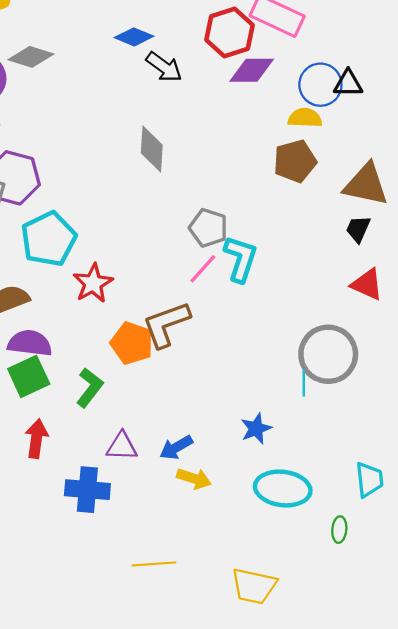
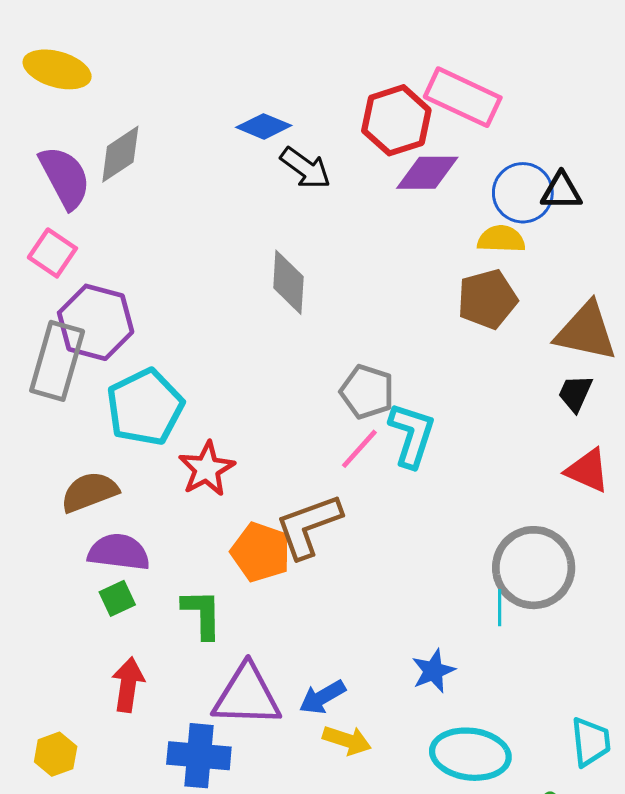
gray diamond: (31, 57) -> (120, 154), turned -51
green square: (29, 376) -> (117, 598), size x0.6
green L-shape: (90, 388) -> (202, 614), turned -39
purple triangle: (122, 446) -> (247, 696), size x1.6

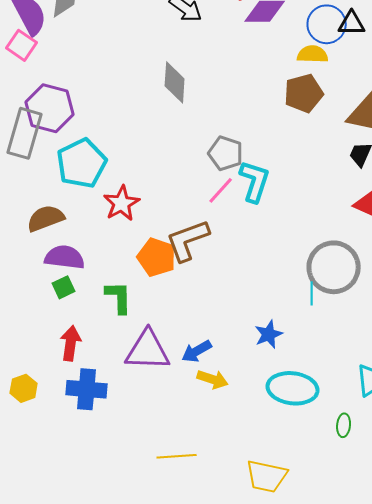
pink square: (52, 253) -> (22, 45), moved
blue cross: (199, 756) -> (87, 389), moved

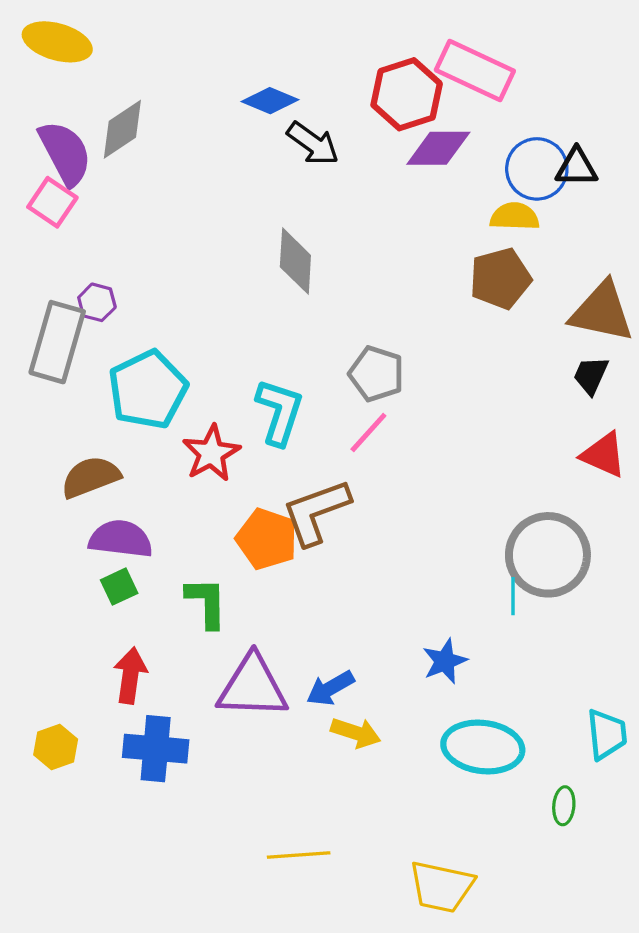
purple hexagon: (50, 108) -> (97, 302), size x0.5
cyan L-shape: (255, 181) -> (280, 412), moved

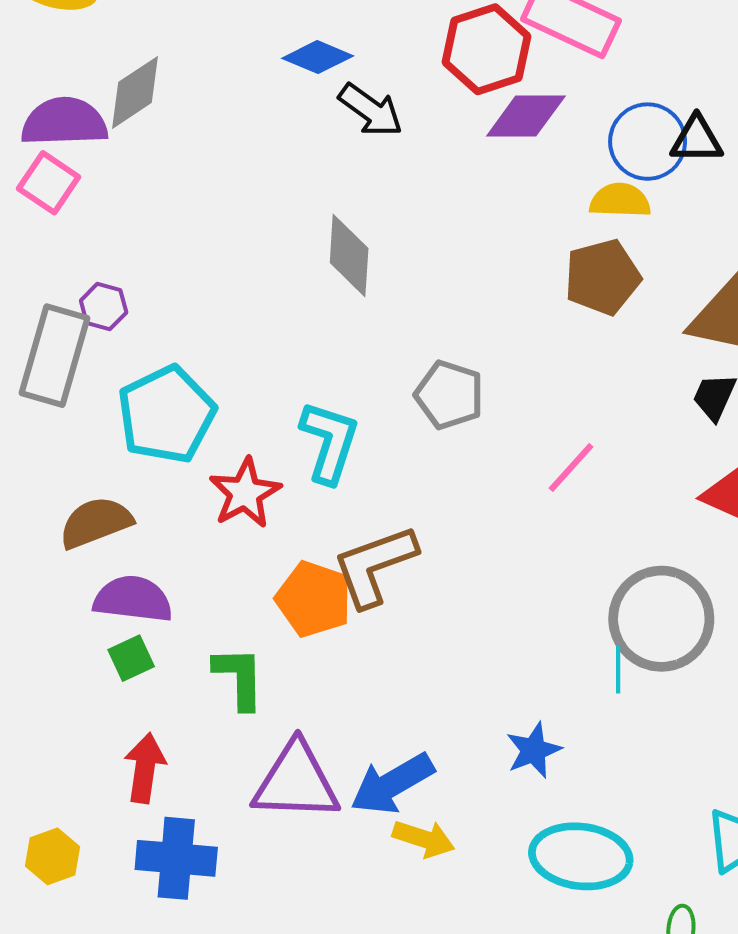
purple semicircle: (65, 153) -> (64, 122), turned -64
pink line: (368, 433) -> (571, 468), moved
blue arrow: (330, 688) -> (392, 784), size x1.4

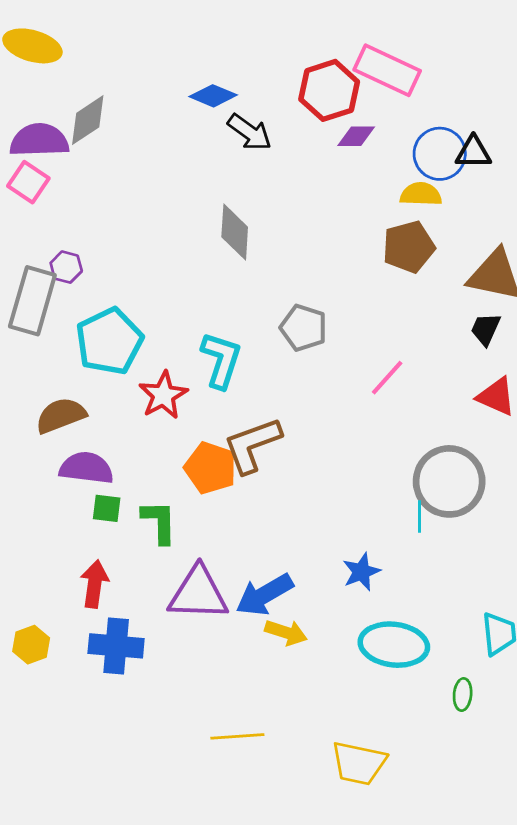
purple diamond: (526, 116) -> (356, 136), size x0.7
green square: (131, 658) -> (107, 508), moved, turned 32

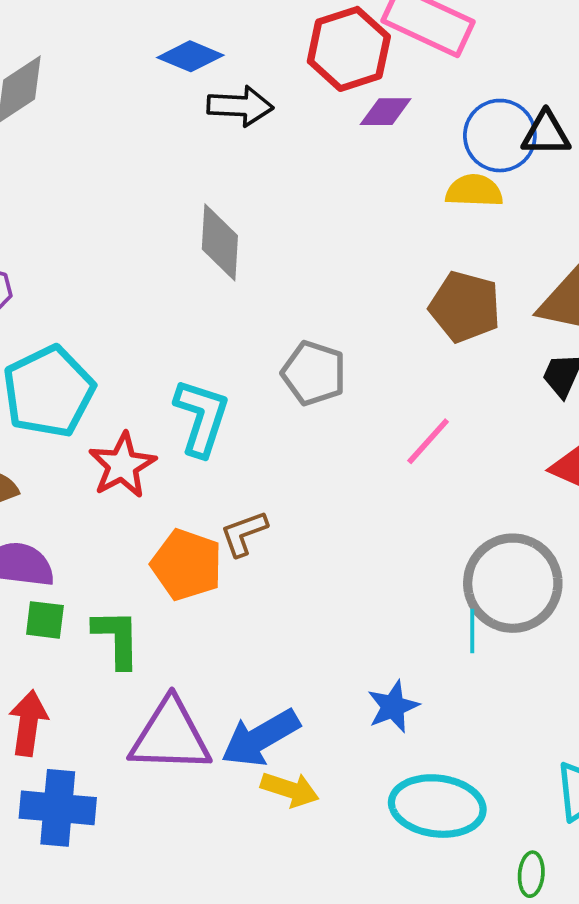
black arrow: (250, 132) -> (240, 106), turned -33
brown pentagon: (409, 247) -> (465, 307), moved, turned 30
brown L-shape: (252, 445) -> (244, 533), size x0.6

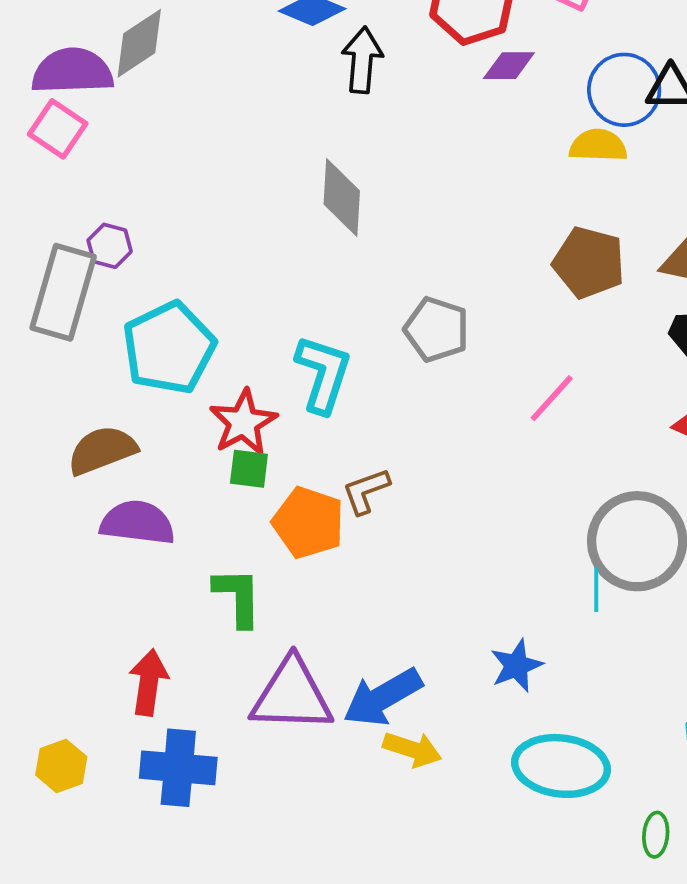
black arrow: (240, 106) -> (362, 60), turned -88
green square: (45, 620) -> (249, 469), moved

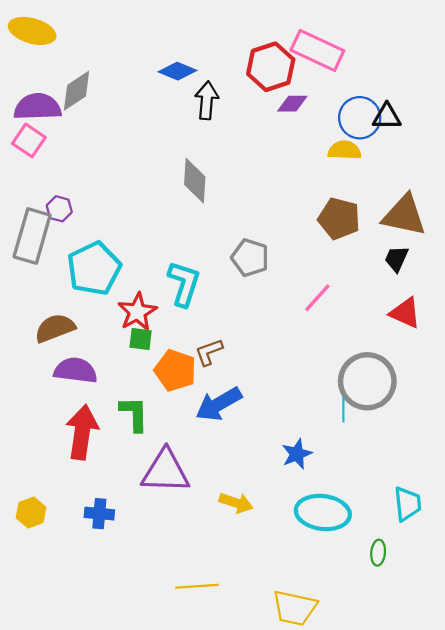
red arrow: (149, 682) -> (82, 432), moved, size x1.4
blue arrow: (383, 697) -> (219, 404), moved
blue cross: (178, 768) -> (99, 514), size x0.7

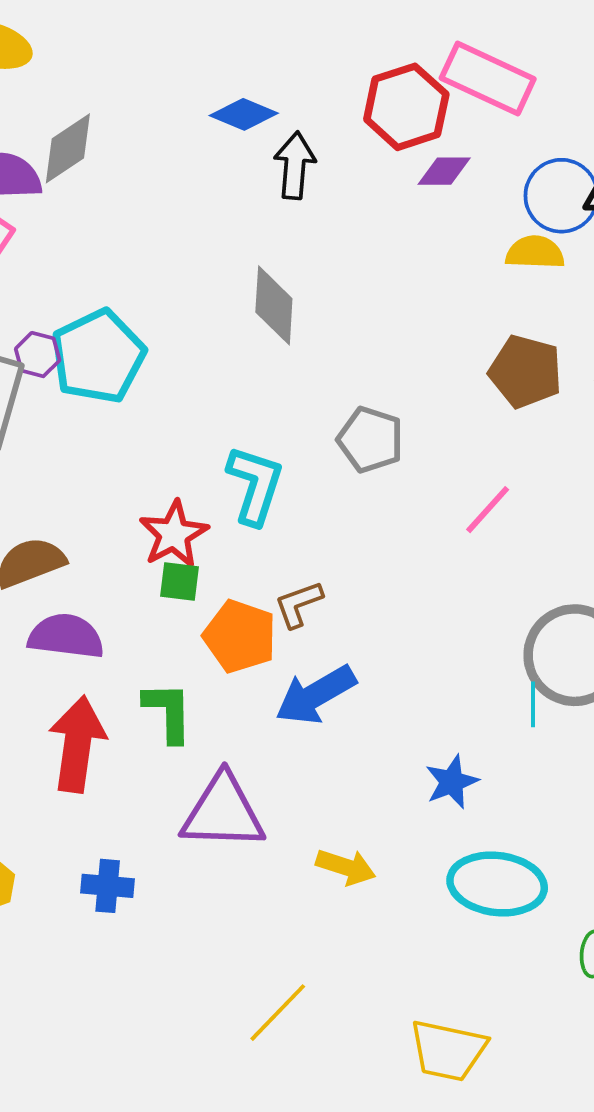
cyan pentagon: (94, 268) -> (98, 356), moved
yellow line: (197, 586) -> (278, 1013), turned -42

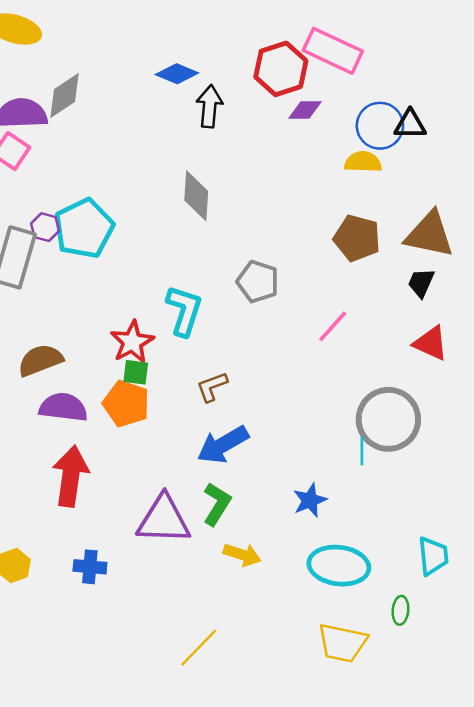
orange pentagon: (240, 636) -> (126, 404), moved
green L-shape: (168, 712) -> (217, 504), moved, turned 33
yellow trapezoid: (448, 1050) -> (342, 643), moved

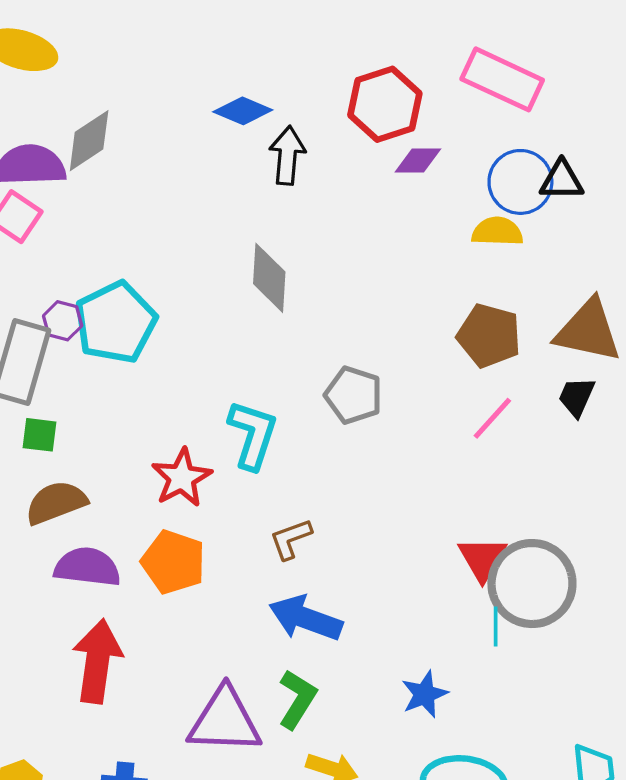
pink rectangle: (333, 51) -> (502, 79), moved
pink line: (333, 326) -> (492, 418), moved
red triangle: (431, 343) -> (482, 559), moved, turned 36
green square: (136, 372) -> (39, 435), moved
blue arrow: (223, 445) -> (306, 618), turned 50

